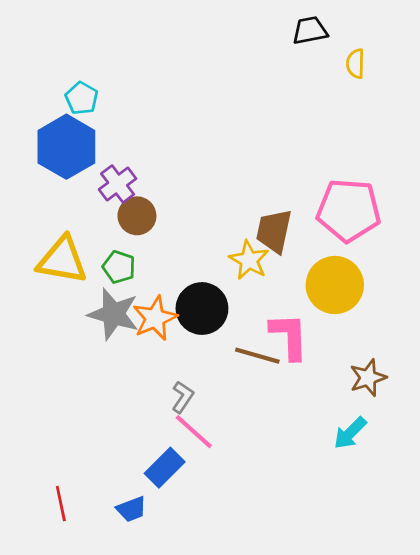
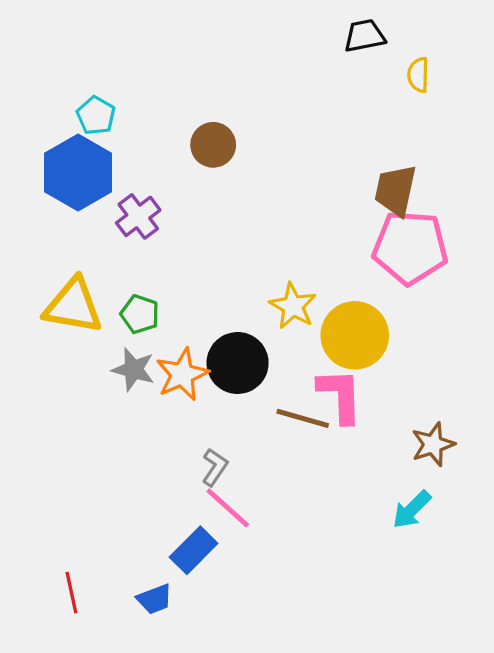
brown circle: (137, 216) -> (213, 145), moved
brown trapezoid: (274, 231) -> (395, 190), moved
yellow circle: (335, 285) -> (355, 335), moved
gray star: (113, 314) -> (133, 370), size x0.7

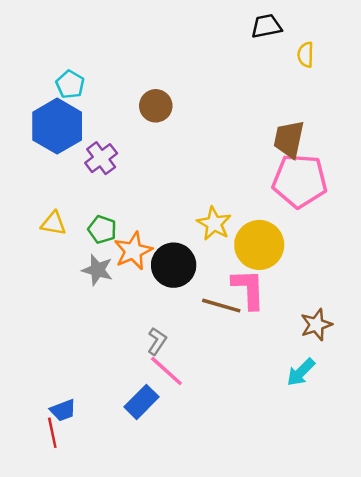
yellow triangle: (73, 306) -> (54, 224), size x0.6
orange star: (182, 374) -> (133, 251), moved
blue trapezoid: (155, 599) -> (63, 410), moved

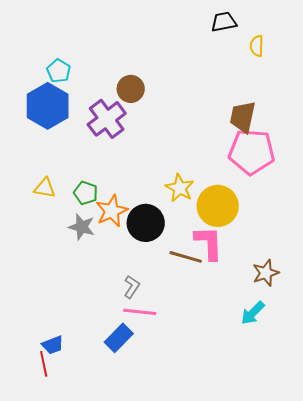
purple cross: (101, 158) -> (107, 119), moved, size x1.4
pink line: (166, 371) -> (140, 312), turned -36

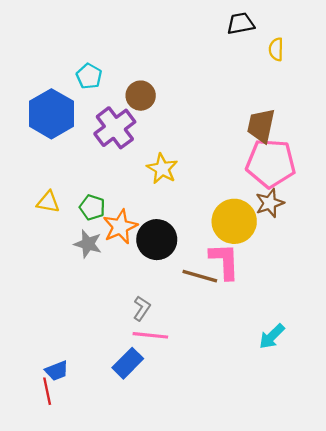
cyan pentagon: (59, 71) -> (89, 76), moved
yellow star: (180, 188) -> (162, 169), moved
brown star: (266, 273) -> (270, 203), moved

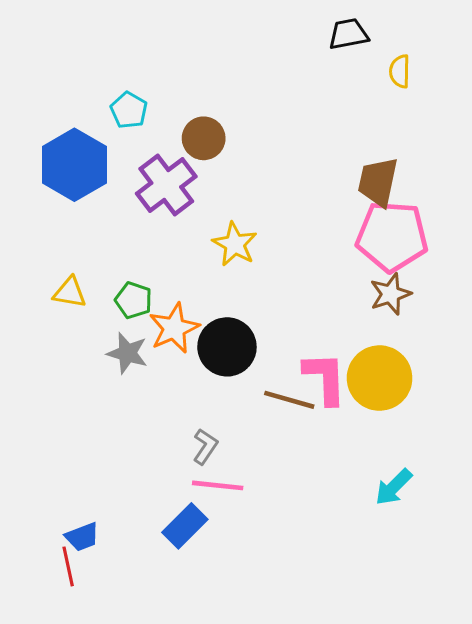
yellow circle: (234, 221) -> (380, 378), moved

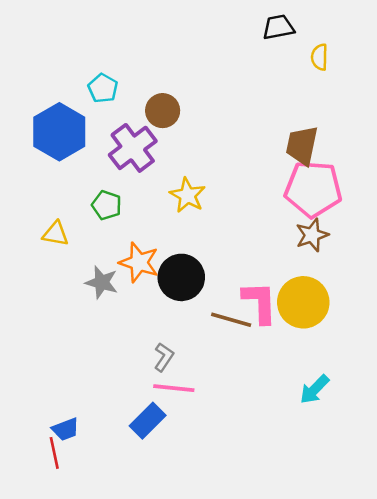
green pentagon: (134, 300) -> (107, 205), moved
orange star: (174, 328) -> (139, 262), turned -30

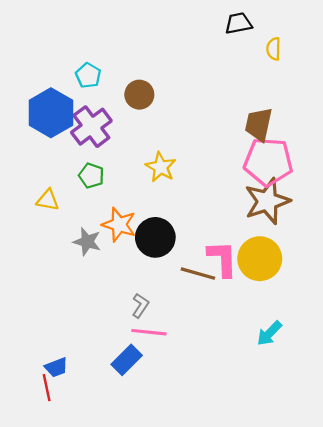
purple cross: (133, 148) -> (91, 127), moved
brown star: (312, 235) -> (267, 201), size x1.6

